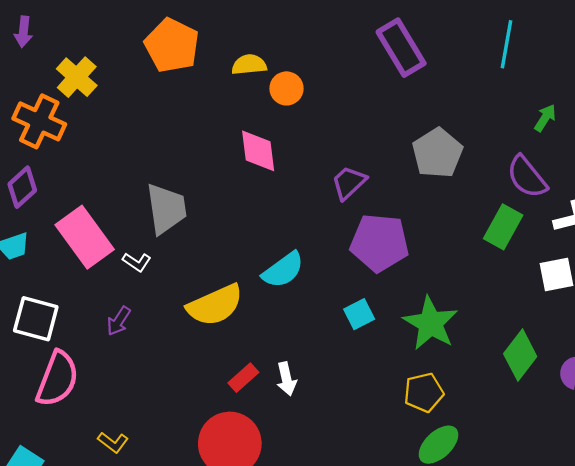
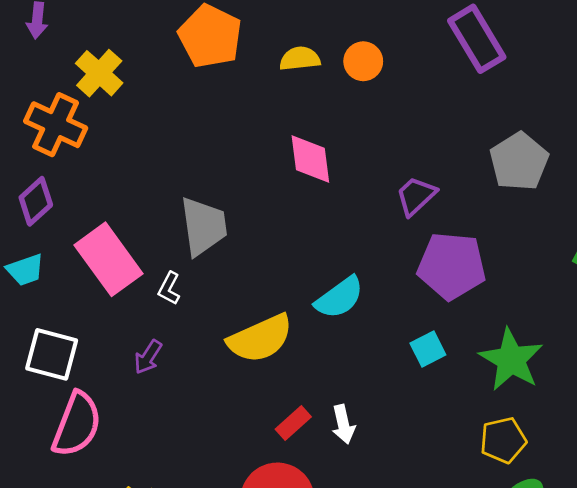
orange circle: (286, 88) -> (363, 61), moved
white L-shape: (137, 262) -> (169, 288), turned 84

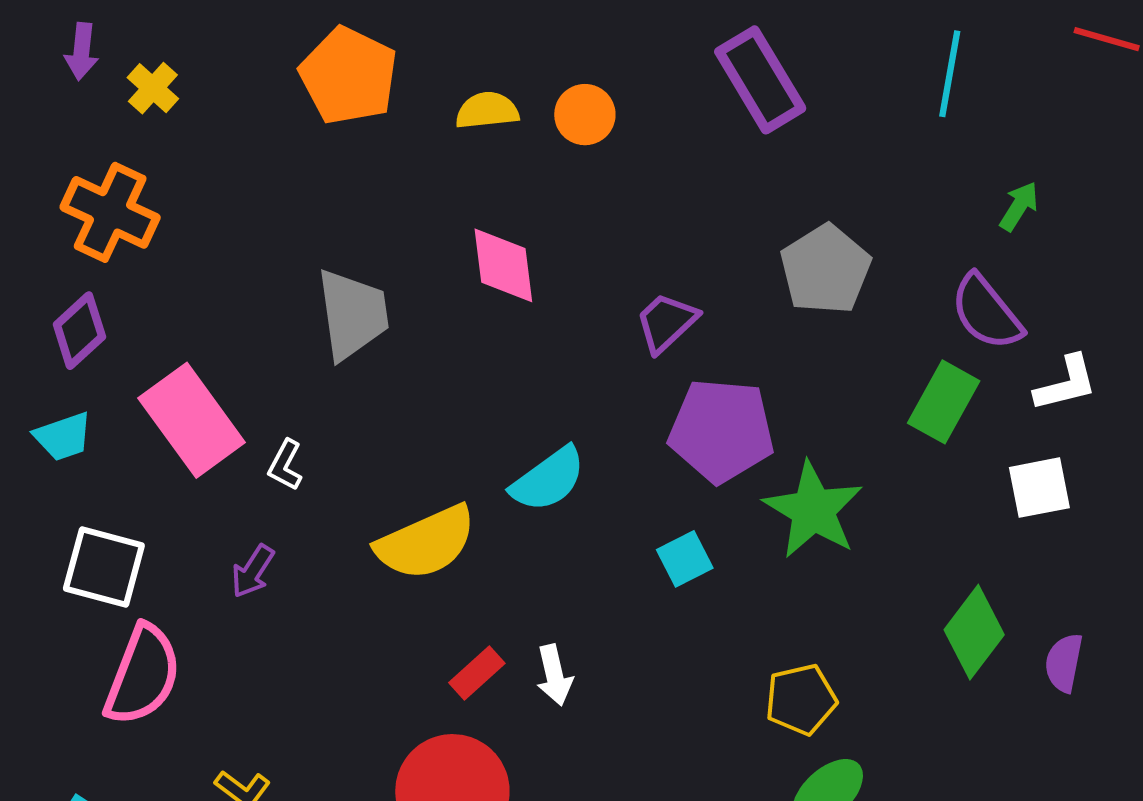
yellow cross: (99, 73) -> (153, 88), moved, size x0.7
gray trapezoid: (203, 226) -> (353, 314), moved
green star: (511, 360) -> (813, 510), moved

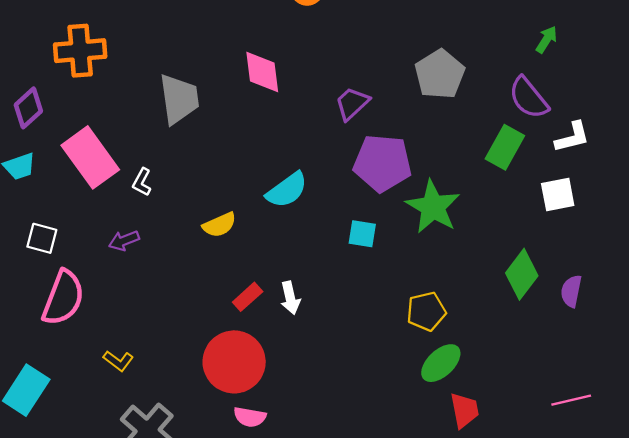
orange cross: (110, 212) -> (80, 51), moved, turned -30
yellow semicircle: (426, 543) -> (219, 225), size x0.6
cyan square: (685, 559) -> (362, 234), turned 36
white square: (104, 567) -> (42, 238), size x0.7
purple arrow: (253, 571) -> (124, 241), turned 36

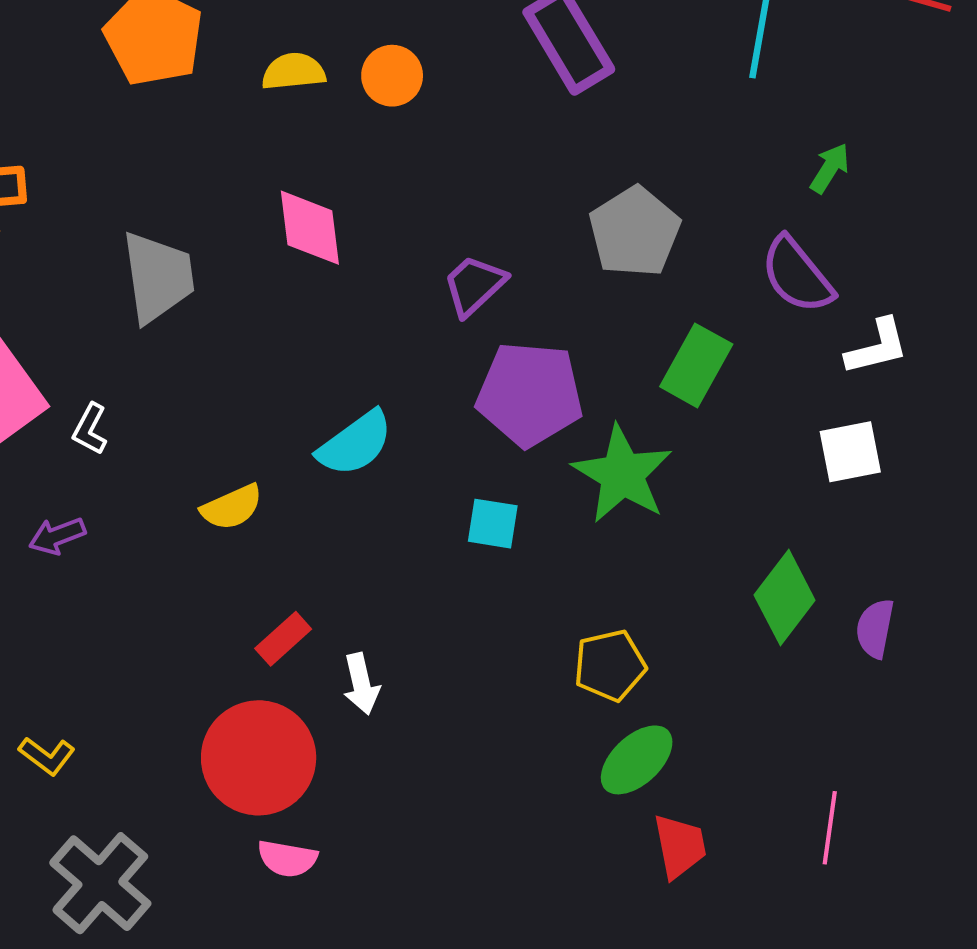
green rectangle: (505, 147) -> (696, 365), moved
white arrow: (290, 298) -> (361, 684), moved
pink line: (571, 400) -> (830, 828), moved, turned -69

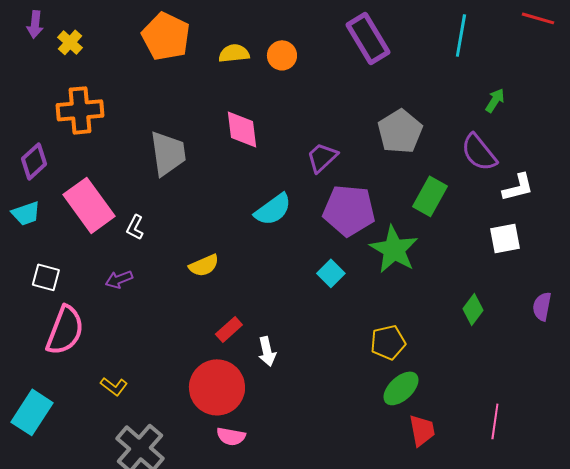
cyan semicircle: (355, 443) -> (273, 209), moved
cyan square: (493, 524) -> (331, 273), turned 36
green diamond: (785, 598) -> (473, 309), size x0.7
purple semicircle: (875, 628) -> (542, 306), moved

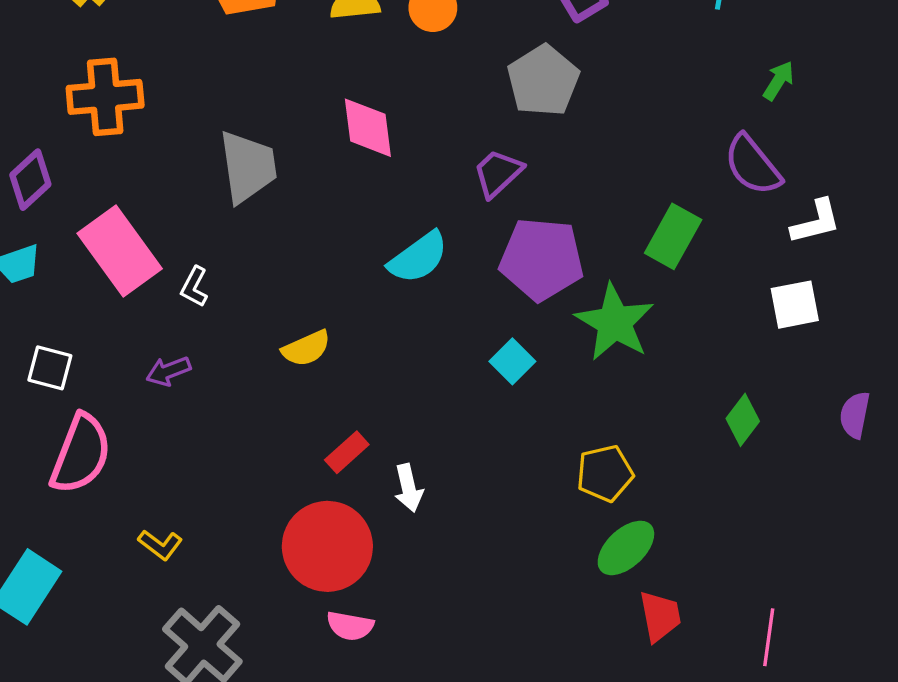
gray pentagon: (400, 131) -> (543, 81), moved
pink line: (495, 421) -> (769, 637), moved

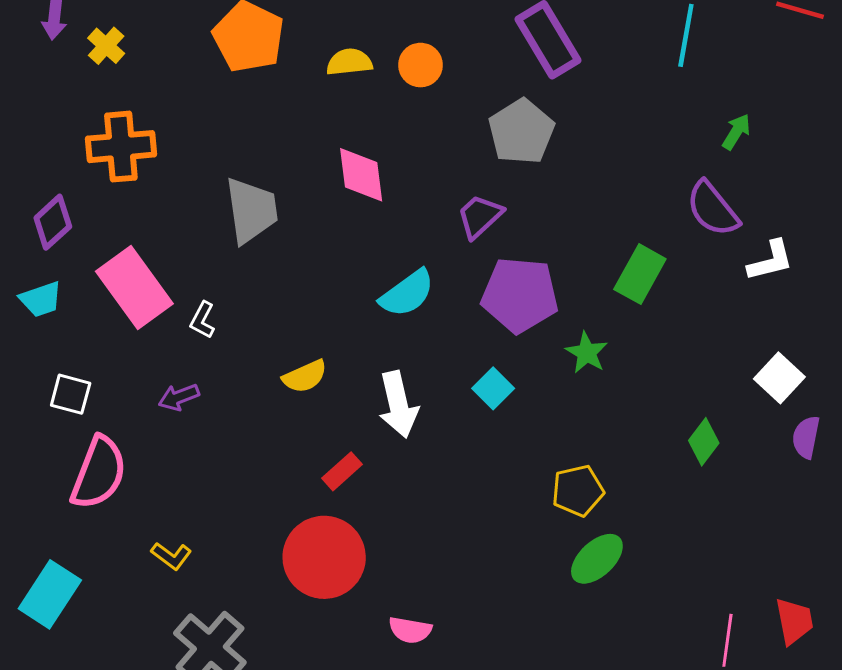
white square: (795, 305) -> (779, 378), moved, turned -36
green star: (615, 322) -> (587, 353), size x0.6
white arrow: (409, 488) -> (398, 405), moved, size x1.5
red trapezoid: (660, 616) -> (794, 621), moved
pink semicircle: (350, 626) -> (410, 630), moved

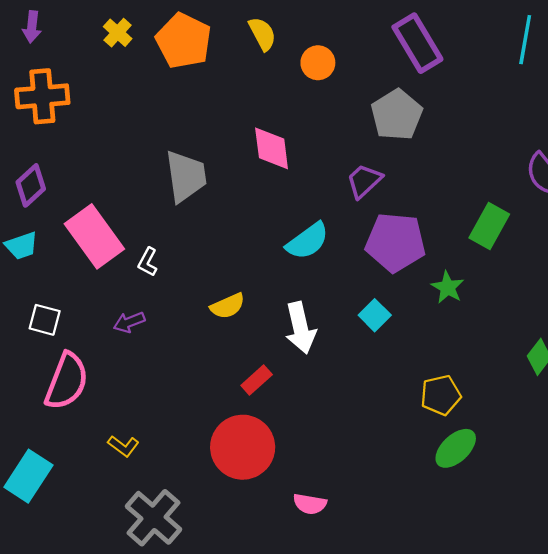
yellow cross: (106, 46) -> (118, 33), moved
yellow semicircle: (349, 62) -> (262, 34), moved, turned 68
orange cross: (121, 147) -> (42, 96), moved

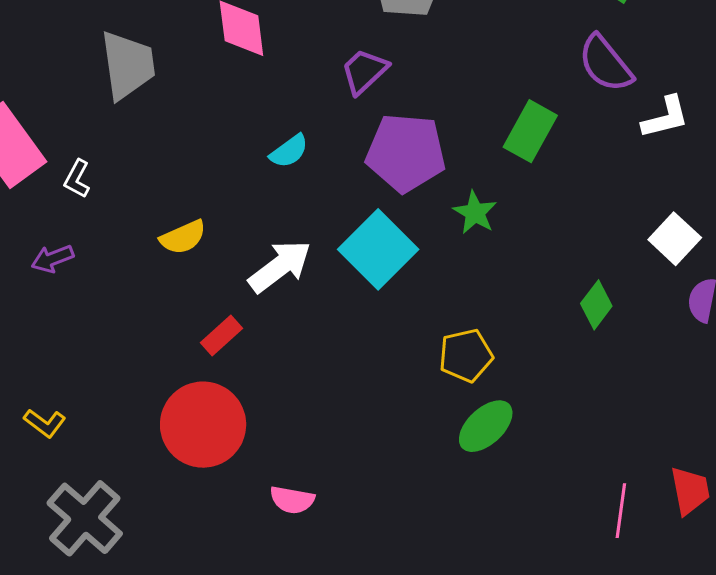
cyan semicircle: (307, 241) -> (289, 151), size x0.7
cyan square: (375, 315) -> (378, 249), size x1.8
white arrow: (301, 328) -> (280, 266), turned -114

